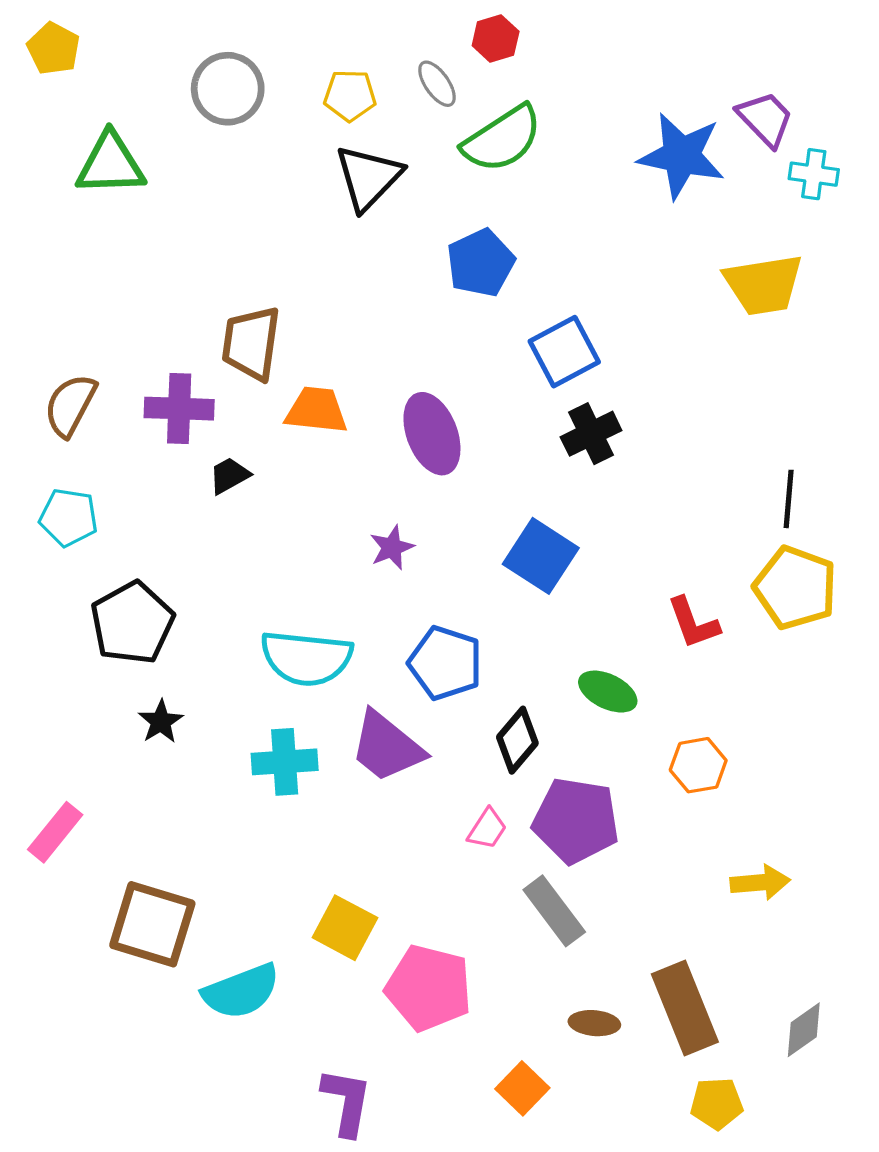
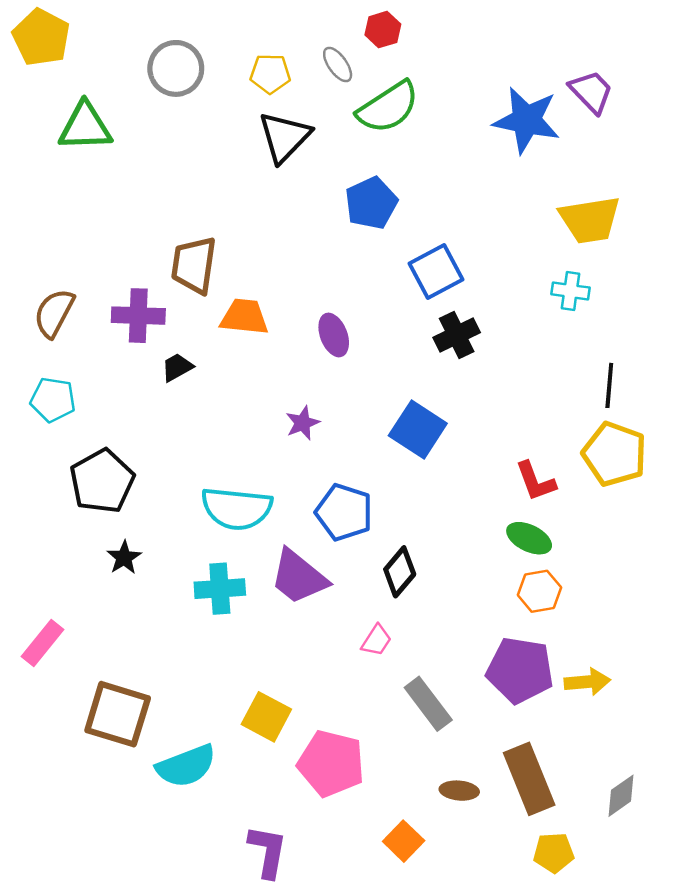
yellow pentagon: (54, 49) -> (41, 37), size x1.4
cyan cross: (814, 174) -> (571, 291), moved
purple ellipse: (432, 434) -> (334, 335), size x0.7
green ellipse: (608, 692) -> (529, 538), moved
purple pentagon: (576, 820) -> (520, 670), moved

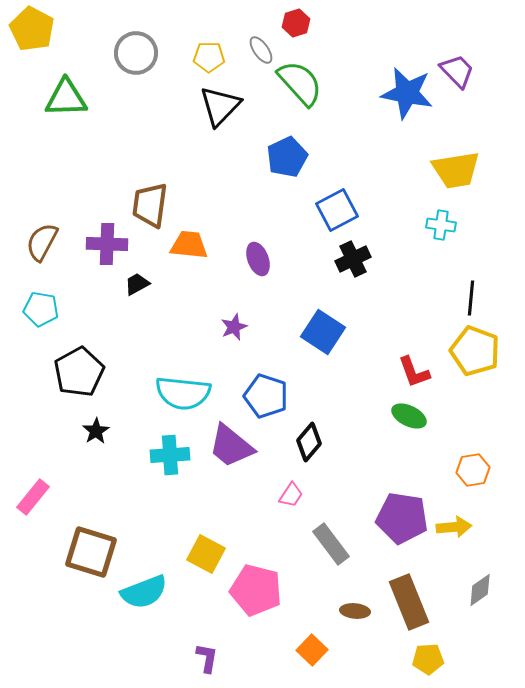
green semicircle: (388, 107) -> (300, 83), turned -99
orange hexagon: (539, 591) -> (473, 470), moved
gray diamond: (621, 796) -> (480, 590), moved
purple L-shape: (268, 851) -> (207, 658), size x0.7

